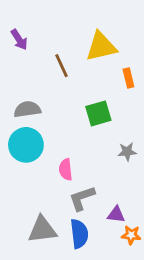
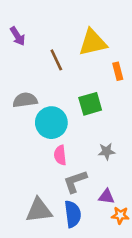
cyan circle: (26, 145) -> (51, 123), moved
gray star: (127, 152) -> (106, 151), moved

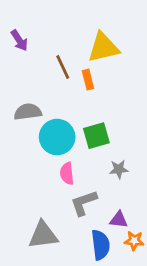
orange rectangle: (118, 71) -> (88, 80), moved
green square: (90, 104) -> (96, 136), moved
blue semicircle: (73, 214) -> (101, 245), moved

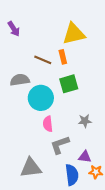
brown line: (63, 67) -> (43, 60), moved, turned -42
green square: (96, 136) -> (69, 84), moved

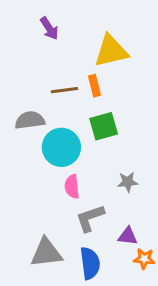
purple arrow: (14, 29) -> (49, 28), moved
brown line: (43, 60) -> (64, 90), turned -30
blue semicircle: (72, 175) -> (90, 263), moved

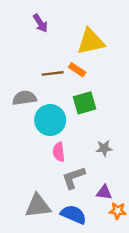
orange rectangle: (95, 86) -> (77, 70), turned -42
blue semicircle: (90, 263) -> (73, 214), turned -60

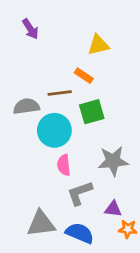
purple arrow: (40, 23) -> (30, 29), moved
yellow triangle: (91, 42) -> (98, 45), size x0.7
brown line: (53, 73) -> (60, 93), moved
gray star: (104, 148) -> (113, 161), size x1.6

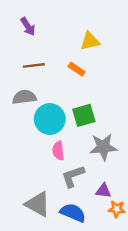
brown line: (60, 93) -> (34, 65), moved
green square: (92, 112) -> (84, 115), moved
gray triangle: (41, 224) -> (38, 204), turned 36

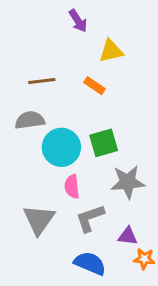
purple arrow: (28, 27) -> (78, 21), moved
gray triangle: (38, 204) -> (39, 220), moved, turned 36

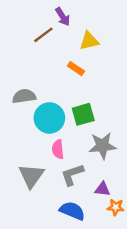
brown line: (42, 81) -> (43, 35), moved, turned -30

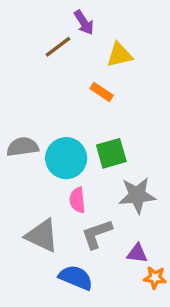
gray semicircle: (24, 96) -> (23, 147), moved
gray triangle: (31, 176) -> (42, 236), turned -40
blue semicircle: (72, 211) -> (76, 278), moved

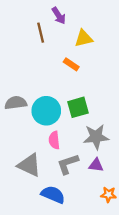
brown line: (58, 47) -> (41, 33), turned -66
purple triangle: (137, 253) -> (96, 165), moved

